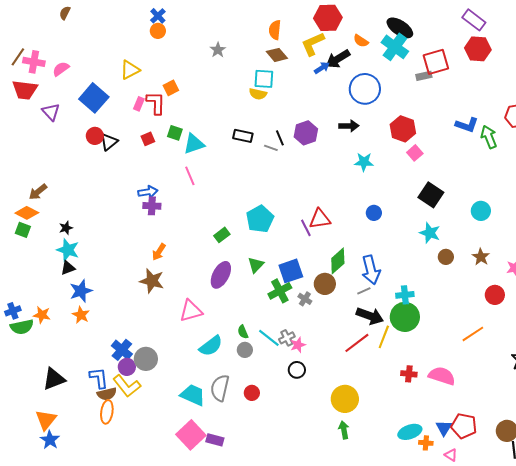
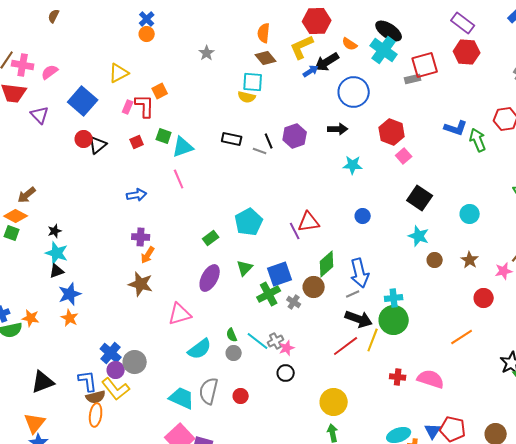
purple cross: (152, 206) -> (141, 237), moved

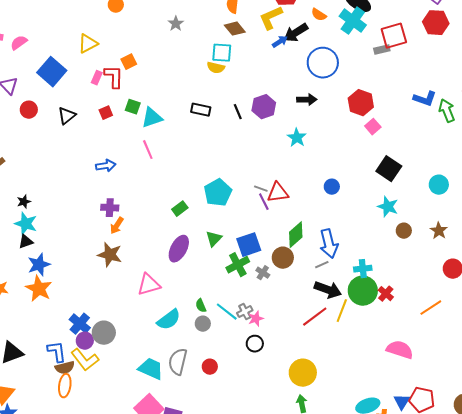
red circle: (84, 139) -> (29, 110), moved
gray line: (260, 151) -> (261, 189), moved
cyan star: (353, 165) -> (297, 138), moved, turned 30
orange star: (70, 318) -> (39, 289), size x1.5
red cross: (398, 377) -> (386, 294), moved, turned 35

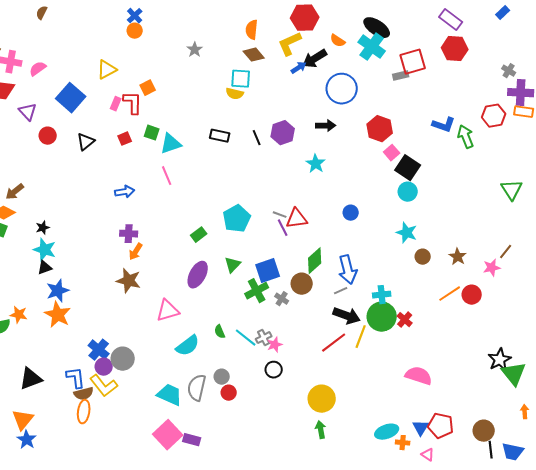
black square: (389, 169) -> (408, 168), moved
cyan circle: (439, 185) -> (408, 192), moved
orange line: (431, 308) -> (450, 294), moved
gray circle: (203, 324) -> (222, 377), moved

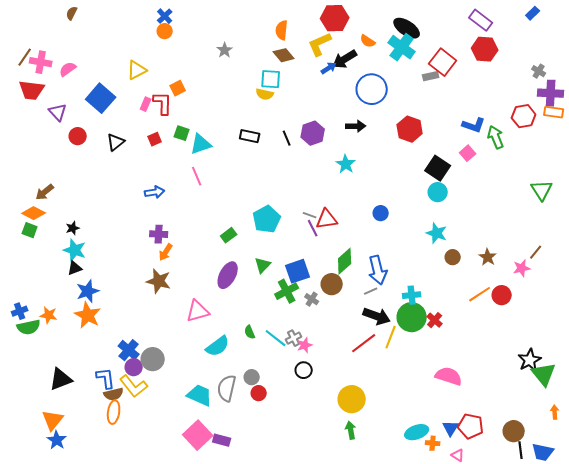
red square: (413, 62) -> (443, 62), turned -36
pink square: (392, 153) -> (468, 153), moved

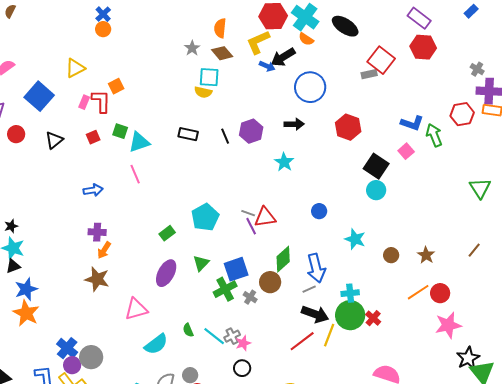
cyan cross: (402, 47) -> (305, 17), moved
gray star: (225, 50) -> (192, 48), moved
blue arrow: (329, 68) -> (267, 66), turned 56
cyan star: (437, 233) -> (355, 239), moved
pink star: (522, 268) -> (448, 325), moved, size x1.5

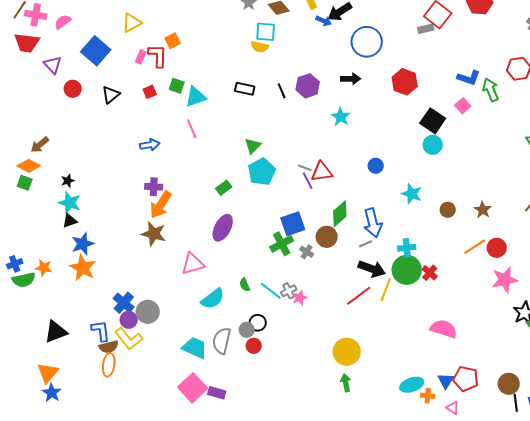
orange arrow: (104, 250) -> (161, 205), size x1.6
green triangle: (201, 263) -> (253, 146), moved
black circle: (242, 368) -> (258, 323), moved

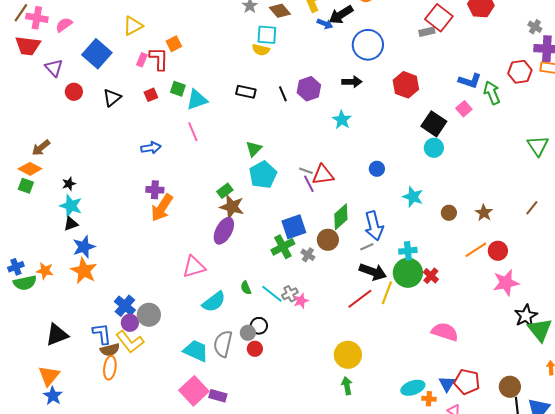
brown star: (154, 234) -> (232, 207), moved

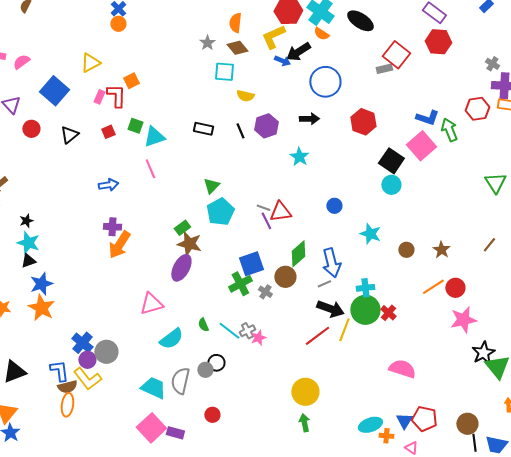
yellow semicircle: (261, 50) -> (245, 96), moved
pink square: (464, 109) -> (421, 146), size x1.8
red circle: (255, 349) -> (212, 415), moved

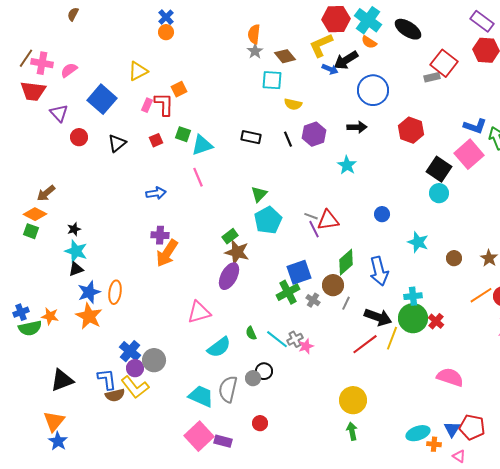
orange semicircle: (235, 23) -> (254, 34), moved
gray line: (324, 284) -> (346, 303), moved, turned -40
orange ellipse: (67, 405) -> (115, 292), moved

